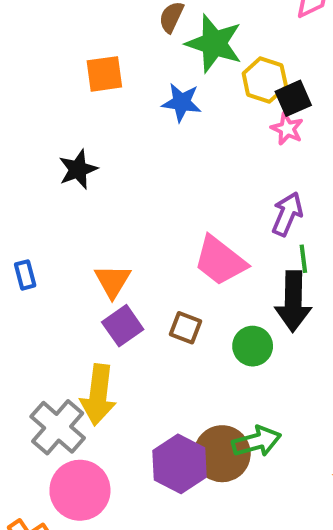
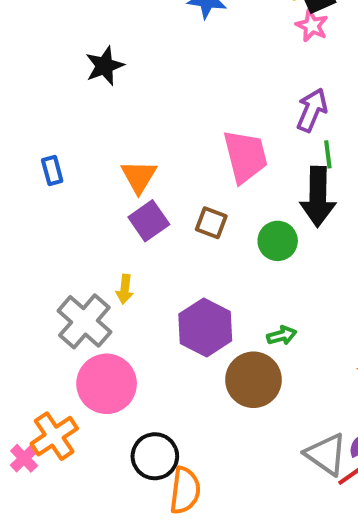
pink trapezoid: (220, 261) -> (245, 156), turned -142
yellow arrow: (98, 395) -> (125, 289), size x0.5
green arrow: (257, 442) -> (282, 335), size x0.6
brown circle: (222, 454) -> (253, 380), moved
purple hexagon: (179, 464) -> (205, 327), moved

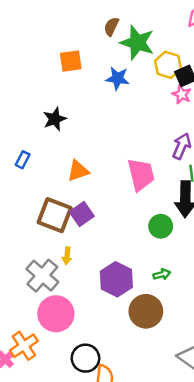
blue rectangle: (52, 170) -> (23, 160), moved, turned 42
orange triangle: (139, 176) -> (78, 171), moved, turned 40
brown square: (211, 223) -> (55, 215), moved, size x1.8
green arrow: (282, 335) -> (162, 274), moved

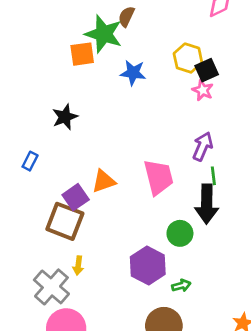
green star: (137, 43) -> (104, 34), moved
orange triangle: (78, 171) -> (104, 181), moved
purple square: (82, 214) -> (76, 197), moved
purple hexagon: (116, 279) -> (148, 265), moved

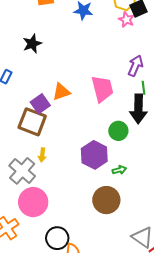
pink star: (203, 90) -> (126, 20), moved

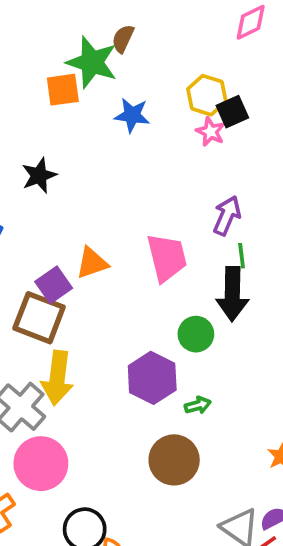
yellow arrow: (42, 155) -> (57, 378), size x2.0

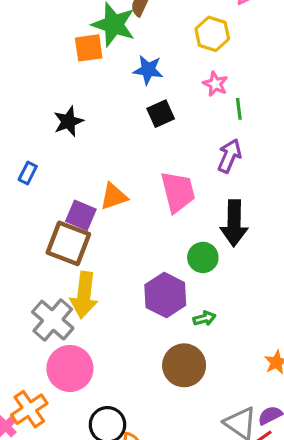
yellow hexagon: (207, 95) -> (212, 34), moved
black square: (232, 112) -> (161, 114), moved
green line: (242, 256) -> (239, 109), moved
purple square: (54, 285) -> (81, 215), turned -32

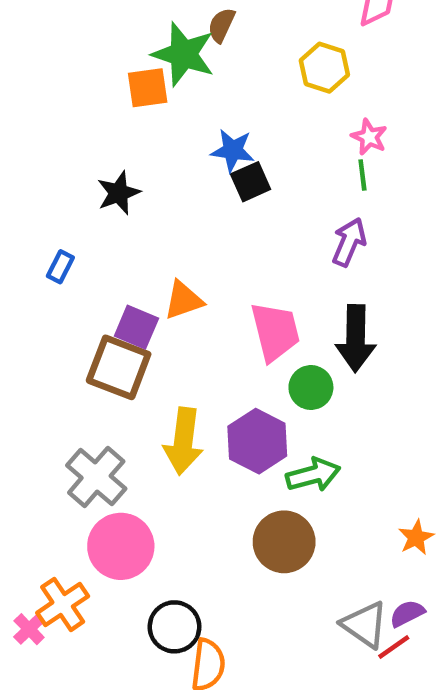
blue star: (148, 70) -> (233, 150), moved
pink star: (215, 84) -> (369, 137), moved
pink trapezoid: (178, 192) -> (275, 332), moved
yellow arrow: (84, 295) -> (183, 441), moved
green arrow: (204, 318) -> (313, 475), size x1.6

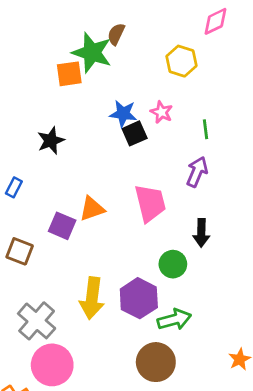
pink star: (369, 137) -> (162, 112), moved
pink trapezoid: (275, 332) -> (150, 203), moved
black arrow: (356, 338) -> (201, 233), size x0.7
brown square: (119, 367) -> (20, 251), moved, size x0.7

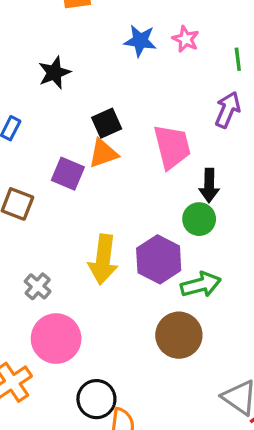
black square: (135, 133) -> (107, 123), moved
black arrow: (201, 233) -> (209, 185), moved
gray cross: (37, 321) -> (38, 286), size x0.6

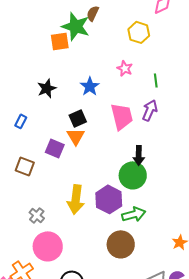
blue star: (140, 41) -> (90, 86), moved, turned 30
pink trapezoid: (172, 147) -> (122, 116), moved
orange triangle: (103, 153) -> (76, 136), turned -42
green circle: (199, 219) -> (133, 175), size x1.4

